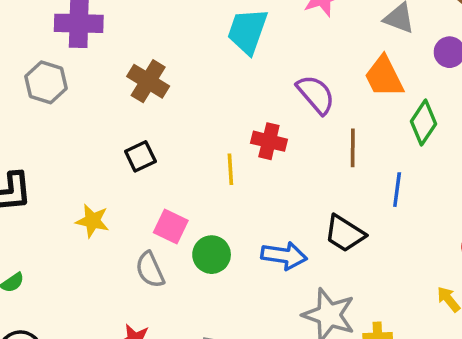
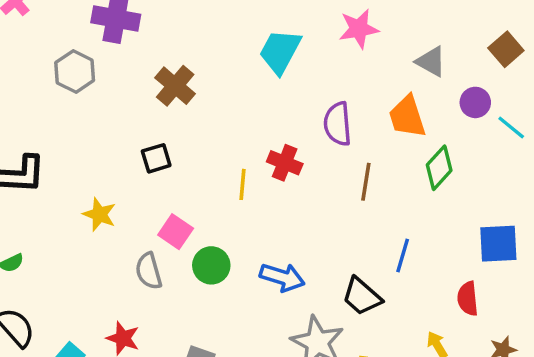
purple semicircle: (316, 94) -> (338, 124), turned -153
blue line: (397, 190) -> (403, 256), moved
black trapezoid: (345, 234) -> (362, 296), moved

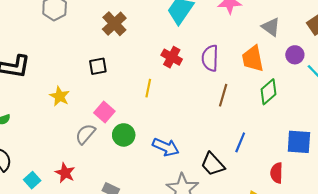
red cross: (285, 163) -> (172, 57), moved
gray semicircle: (149, 271) -> (85, 134), turned 50

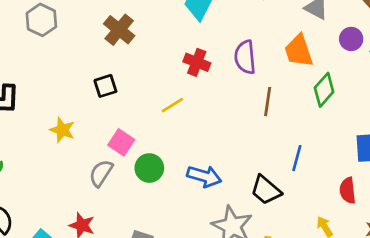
yellow line: (148, 88) -> (172, 105), turned 54

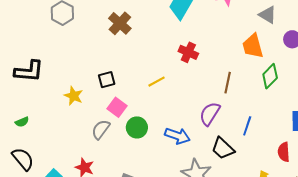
purple semicircle: (245, 57) -> (210, 114), moved, turned 35
red cross: (197, 62) -> (188, 52), moved
black square: (105, 86) -> (107, 80), moved

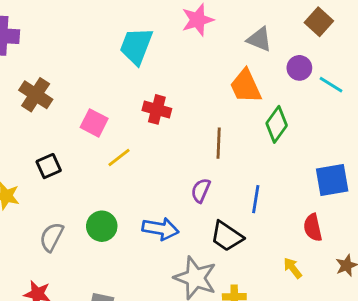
brown cross: (120, 23) -> (36, 95), moved
pink square: (117, 107) -> (94, 123), moved
purple semicircle: (210, 114) -> (201, 190), size x0.7

